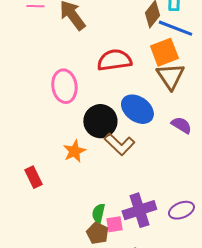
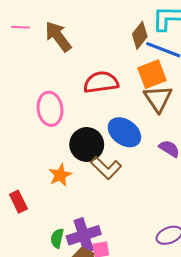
purple cross: (139, 210) -> (84, 235), moved
green semicircle: (98, 213) -> (57, 238), moved

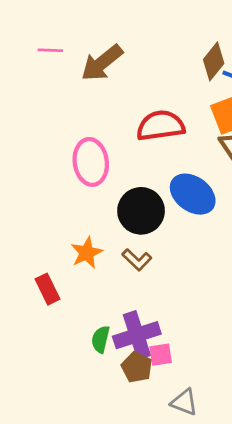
brown arrow: (58, 36) -> (102, 63), turned -92
brown L-shape: (106, 168) -> (137, 260), moved, size x0.7
orange star: (60, 175) -> (87, 253), moved

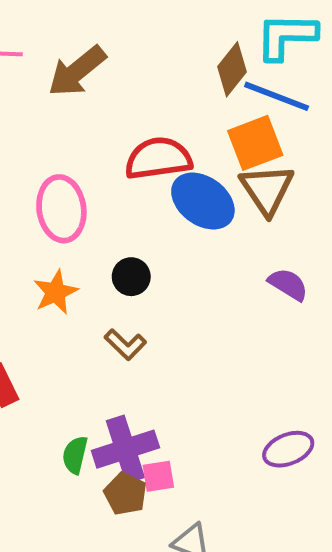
blue ellipse: (193, 194) -> (203, 201), moved
black circle: (141, 211) -> (131, 277), size x0.6
orange star: (87, 253) -> (56, 292), moved

